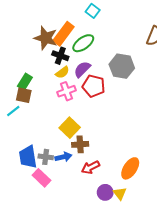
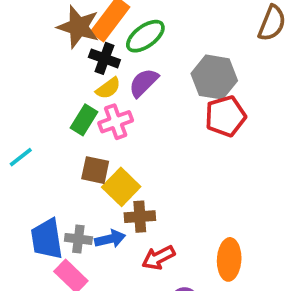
green rectangle: (25, 82) -> (84, 120), moved
red pentagon: (94, 86) -> (225, 116), moved, turned -30
brown square: (24, 95) -> (95, 170), moved
orange ellipse: (130, 168) -> (229, 259), turned -30

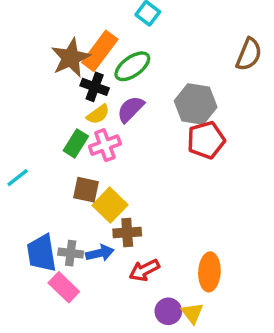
brown star: (78, 27) -> (71, 58), turned 30

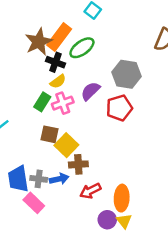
purple semicircle: (131, 109) -> (90, 91), moved
red pentagon: (206, 140) -> (119, 108), moved
orange ellipse: (209, 272) -> (122, 198), moved

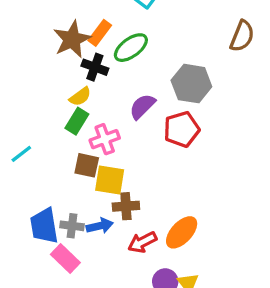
orange rectangle: (59, 37) -> (100, 33), size x0.7
yellow semicircle: (58, 81) -> (80, 97), moved
pink cross: (63, 103) -> (105, 139), moved
yellow square: (66, 145) -> (110, 180), turned -35
orange ellipse: (122, 198) -> (182, 232), moved, turned 40

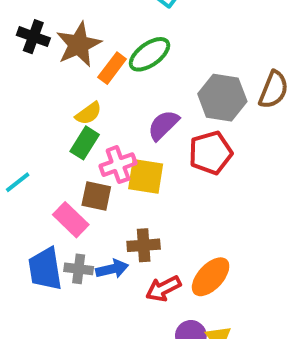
orange rectangle: (100, 33) -> (112, 68), moved
brown semicircle: (242, 36) -> (274, 90), moved
black cross: (95, 67) -> (33, 37), moved
yellow square: (110, 180) -> (146, 176), moved
pink rectangle: (65, 259) -> (71, 220), moved

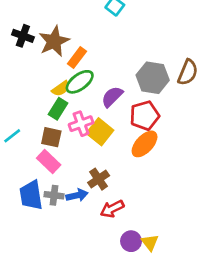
green ellipse: (150, 54) -> (80, 82), moved
yellow square: (146, 176) -> (100, 132), turned 30
brown square: (96, 196) -> (51, 137), moved
brown cross: (144, 245) -> (99, 179), turned -30
orange ellipse: (211, 277) -> (145, 144), moved

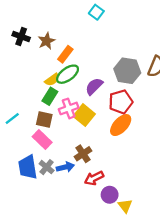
brown star: (54, 41) -> (47, 41), size x0.7
gray cross: (54, 195) -> (47, 167), turned 32
purple circle: (131, 241) -> (110, 195), moved

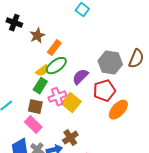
black cross: (21, 37) -> (14, 23), moved
orange ellipse: (121, 125) -> (118, 110), moved

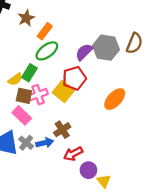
yellow semicircle: (42, 71) -> (15, 79), moved
purple semicircle: (80, 77) -> (84, 52), moved
red pentagon: (104, 91) -> (74, 78), moved
pink cross: (57, 97) -> (38, 95), moved

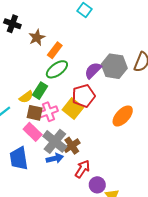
gray cross: (26, 143) -> (55, 141), moved, size x1.6
red arrow: (73, 154) -> (82, 169), turned 150

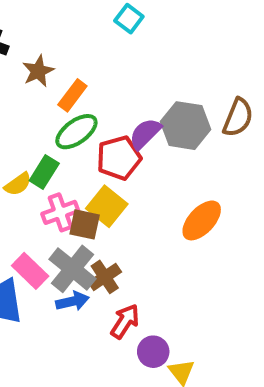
red pentagon: (83, 96) -> (119, 158), moved
brown square: (35, 113) -> (85, 224), moved
pink rectangle: (33, 132) -> (30, 271), moved

